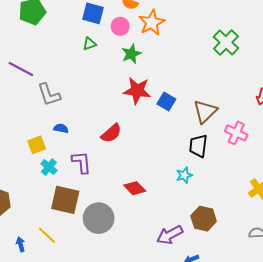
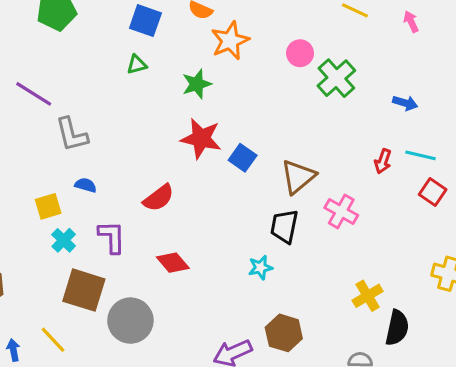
pink circle: (120, 26) -> (300, 53), moved
red diamond: (135, 188) -> (173, 263), moved

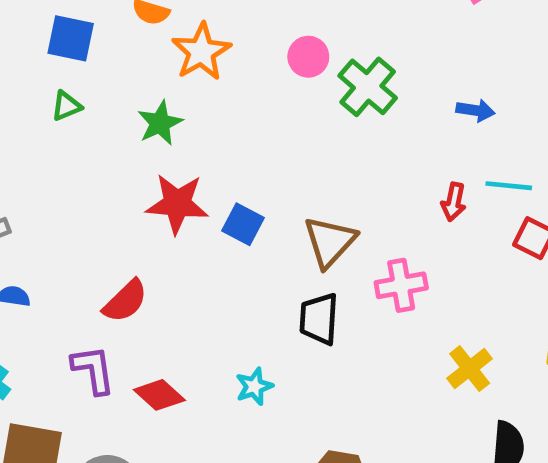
pink cross: (341, 211) -> (401, 285), turned -32
purple L-shape: (112, 237) -> (93, 370), moved
cyan star: (260, 267) -> (254, 386), moved
yellow cross: (368, 296) -> (470, 369), moved

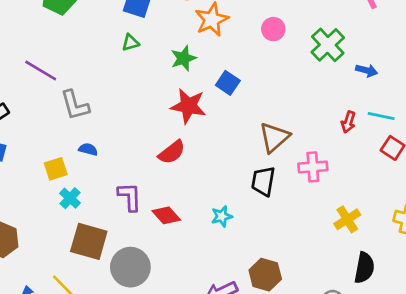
green cross: (368, 87) -> (328, 45), moved
blue square: (243, 224) -> (228, 83), moved
red semicircle: (125, 301) -> (172, 152), moved

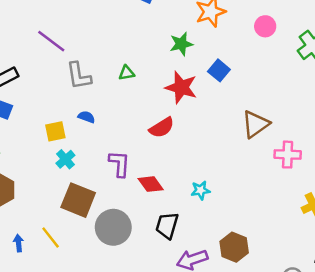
green triangle: (130, 43) -> (127, 73), moved
black trapezoid: (263, 181) -> (167, 225), moved

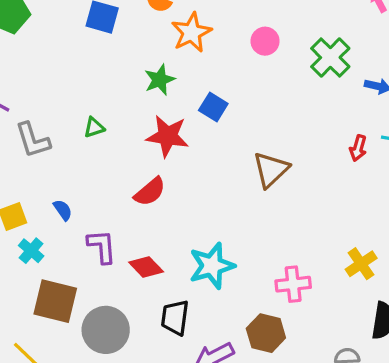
blue semicircle: (87, 117) -> (63, 210), moved, turned 42
pink cross: (288, 155) -> (293, 284), moved
cyan star: (201, 190) -> (212, 266), size x1.8

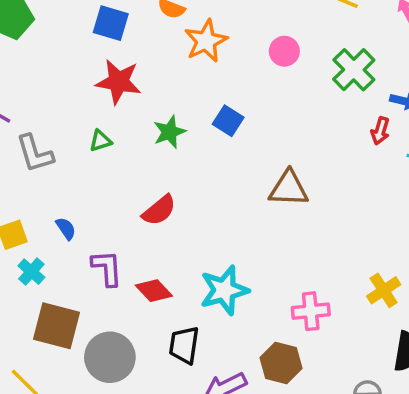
green star: (160, 80) -> (169, 132), moved
red star: (168, 136) -> (118, 82), moved
red arrow: (358, 148) -> (380, 131), moved
brown triangle: (271, 170) -> (289, 189), turned 45

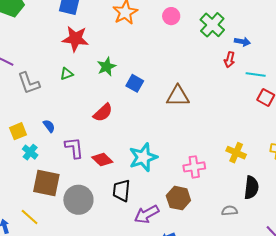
blue square: (228, 121) -> (135, 83), moved
yellow cross: (384, 290) -> (236, 153), turned -30

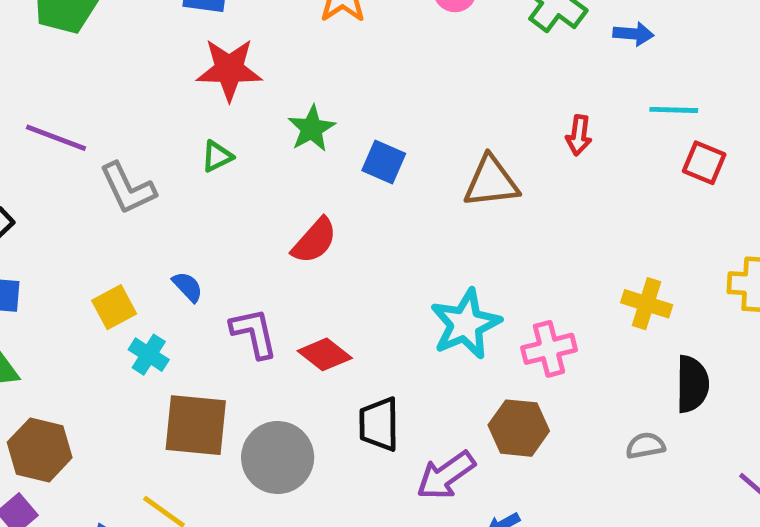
red arrow: (230, 60) -> (579, 135), moved
cyan star: (143, 157) -> (466, 324), moved

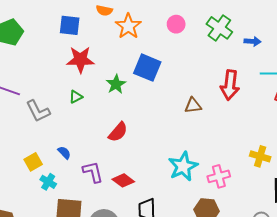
red arrow: (579, 135) -> (230, 85), size x1.8
blue square: (384, 162) -> (147, 68), moved, size x1.5
brown triangle: (491, 182) -> (193, 106), size x0.7

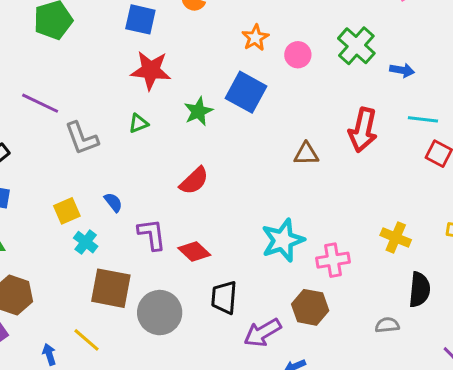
pink circle: (176, 24) -> (298, 55), moved
orange star: (128, 26) -> (255, 38), moved, size x0.7

